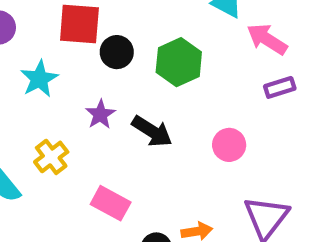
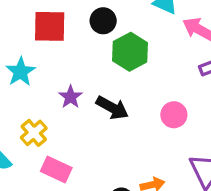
black circle: (117, 52) -> (103, 21), moved
pink rectangle: (111, 203) -> (56, 169), moved

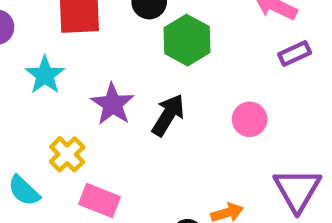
purple star: (71, 97) -> (113, 104), size x1.4
black arrow: (112, 108) -> (168, 115), turned -84

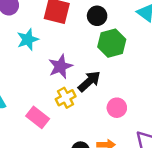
pink circle: (250, 119) -> (117, 108), moved
yellow cross: (67, 154) -> (66, 98), moved

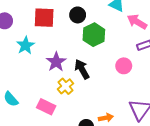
black arrow: (89, 81) -> (82, 69), turned -66
pink circle: (117, 108) -> (124, 66), moved

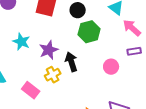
cyan star: (25, 45) -> (21, 42), moved, turned -30

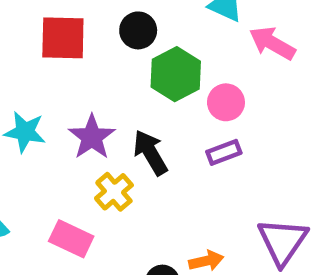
purple rectangle: (134, 51) -> (224, 152), moved
pink circle: (111, 67) -> (226, 102), moved

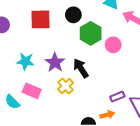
purple rectangle: (224, 152) -> (117, 97), moved
pink rectangle: (71, 239) -> (32, 91), moved

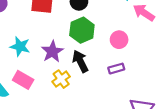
green hexagon: (91, 33) -> (82, 30), moved
purple rectangle: (117, 97) -> (116, 69), moved

